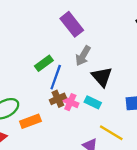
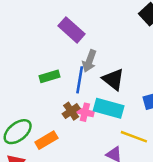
green rectangle: (44, 63) -> (50, 76), turned 30
blue line: (56, 77) -> (80, 80), moved
cyan rectangle: (93, 102) -> (109, 108), size x1.6

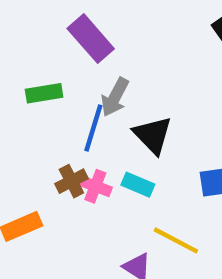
green rectangle: (50, 76) -> (44, 93), moved
cyan rectangle: (109, 108) -> (138, 185), size x0.6

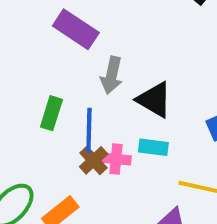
green rectangle: (44, 93) -> (51, 113), moved, turned -48
blue line: (93, 128) -> (89, 130), moved

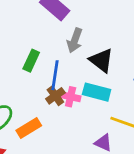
cyan rectangle: (153, 147) -> (97, 92), size x1.4

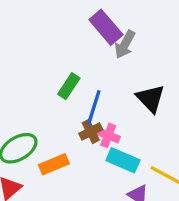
gray arrow: (75, 40) -> (125, 44), moved
cyan rectangle: (97, 92) -> (123, 160), moved

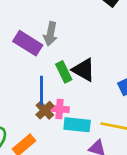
purple rectangle: (106, 27) -> (28, 43), moved
green rectangle: (69, 86) -> (64, 72), moved, turned -42

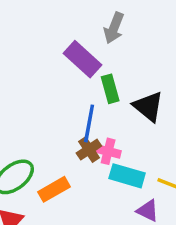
gray arrow: (50, 34) -> (114, 28), moved
green rectangle: (64, 72) -> (110, 89), moved

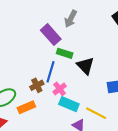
green rectangle: (110, 89) -> (65, 53), turned -63
brown cross: (89, 150) -> (37, 85), moved
pink cross: (108, 151) -> (60, 89), turned 32

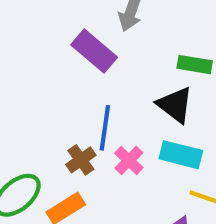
green rectangle: (65, 53) -> (195, 65), moved
cyan rectangle: (69, 104) -> (181, 155), moved

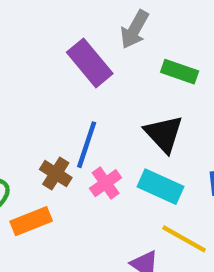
green rectangle: (195, 65) -> (180, 72), moved
brown cross: (81, 160) -> (56, 174), turned -32

